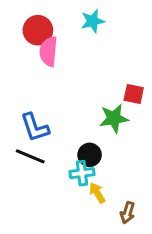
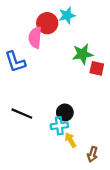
red circle: (38, 30) -> (47, 23), moved
green star: (114, 118) -> (82, 54), moved
blue L-shape: (35, 127) -> (15, 62), moved

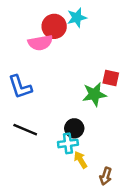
pink semicircle: (35, 37) -> (40, 43), turned -105
green star: (82, 54) -> (94, 94), moved
blue L-shape: (15, 62) -> (20, 87), moved

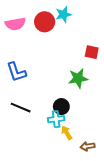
pink semicircle: (40, 43) -> (15, 24), moved
red square: (111, 78) -> (92, 52), moved
brown arrow: (106, 176) -> (88, 146), turned 64

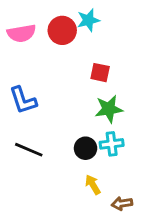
red square: (92, 52) -> (100, 73), moved
cyan cross: (56, 119) -> (112, 144), moved

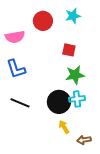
cyan star: (88, 20) -> (73, 16), moved
pink semicircle: (21, 33) -> (15, 37), moved
black circle: (86, 148) -> (59, 102), size x1.5

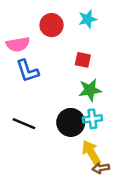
blue L-shape: (16, 69) -> (27, 71), moved
yellow arrow: (64, 127) -> (91, 152), moved, size x1.5

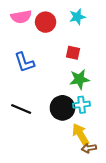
pink semicircle: (18, 44) -> (21, 17), moved

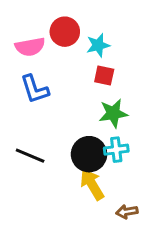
pink semicircle: (21, 17) -> (30, 47), moved
cyan star: (77, 17) -> (98, 45), moved
yellow arrow: (80, 134) -> (92, 184), moved

